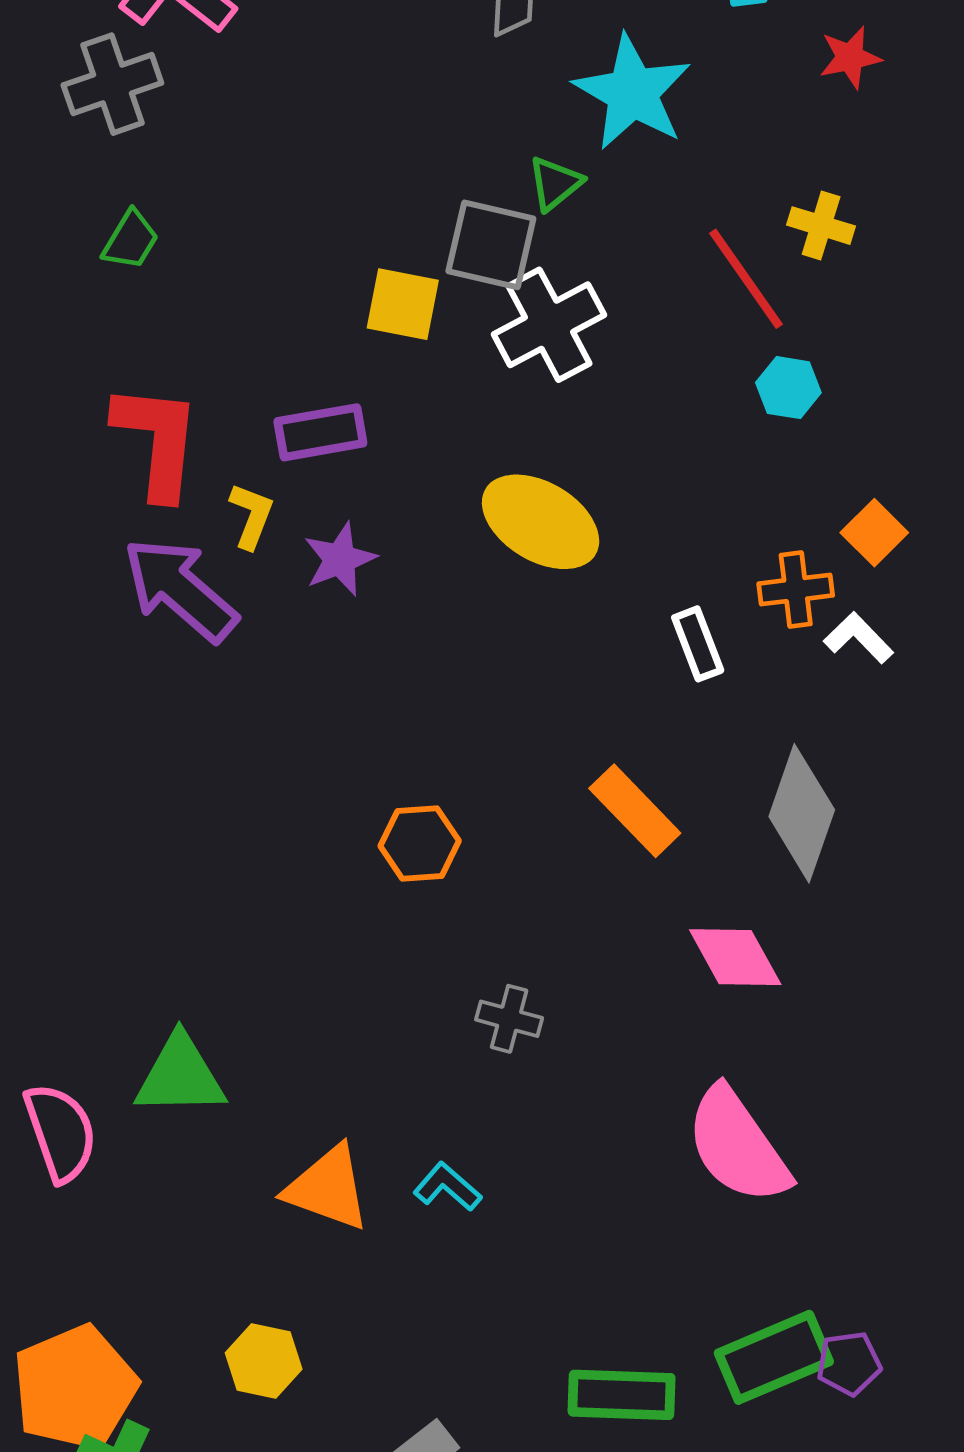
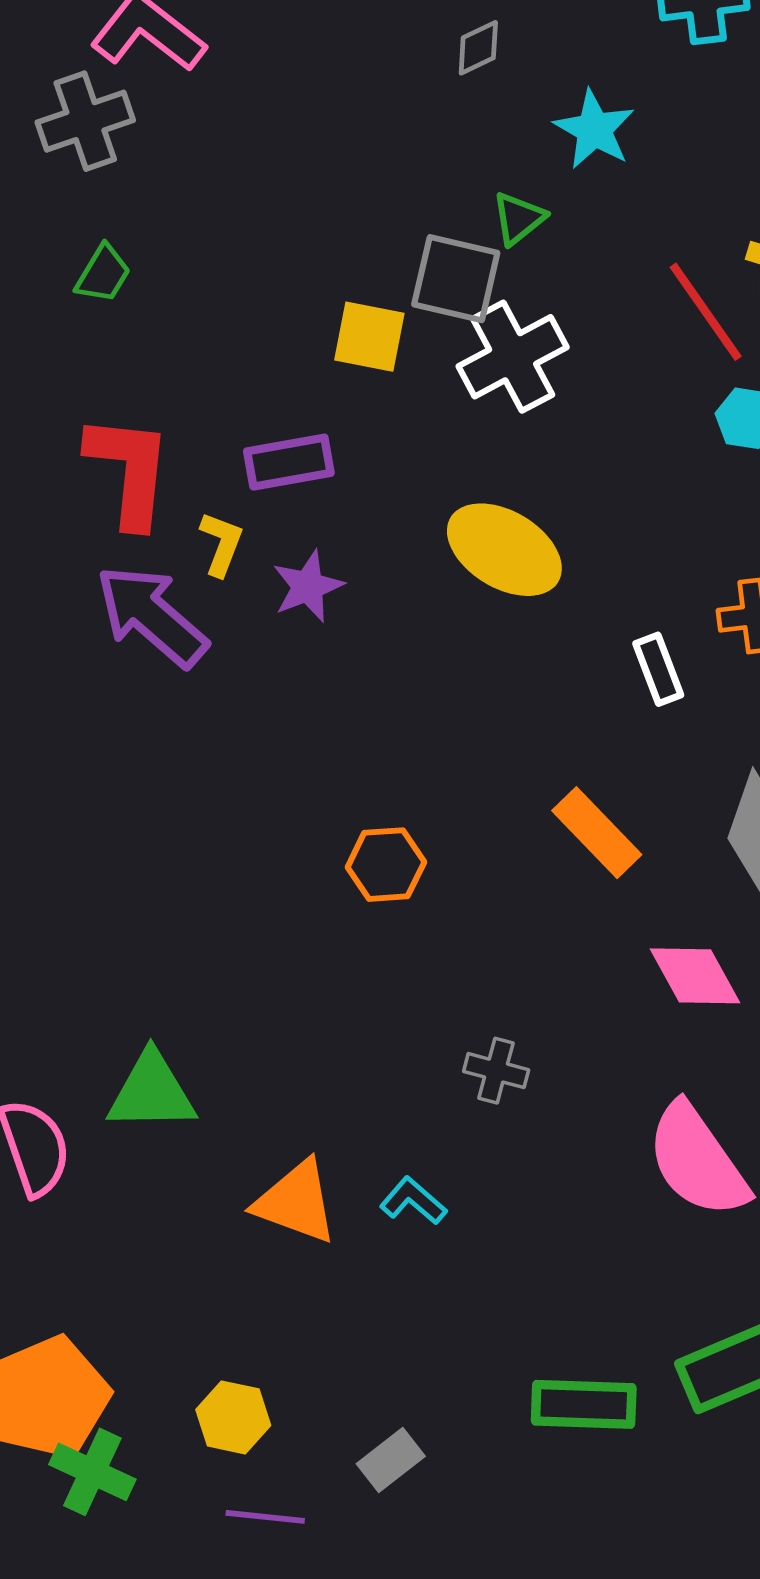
cyan star: (632, 93) -> (594, 129), size x0.7
gray cross: (509, 1019) -> (496, 1071), moved
yellow hexagon: (264, 1361) -> (233, 1417), moved

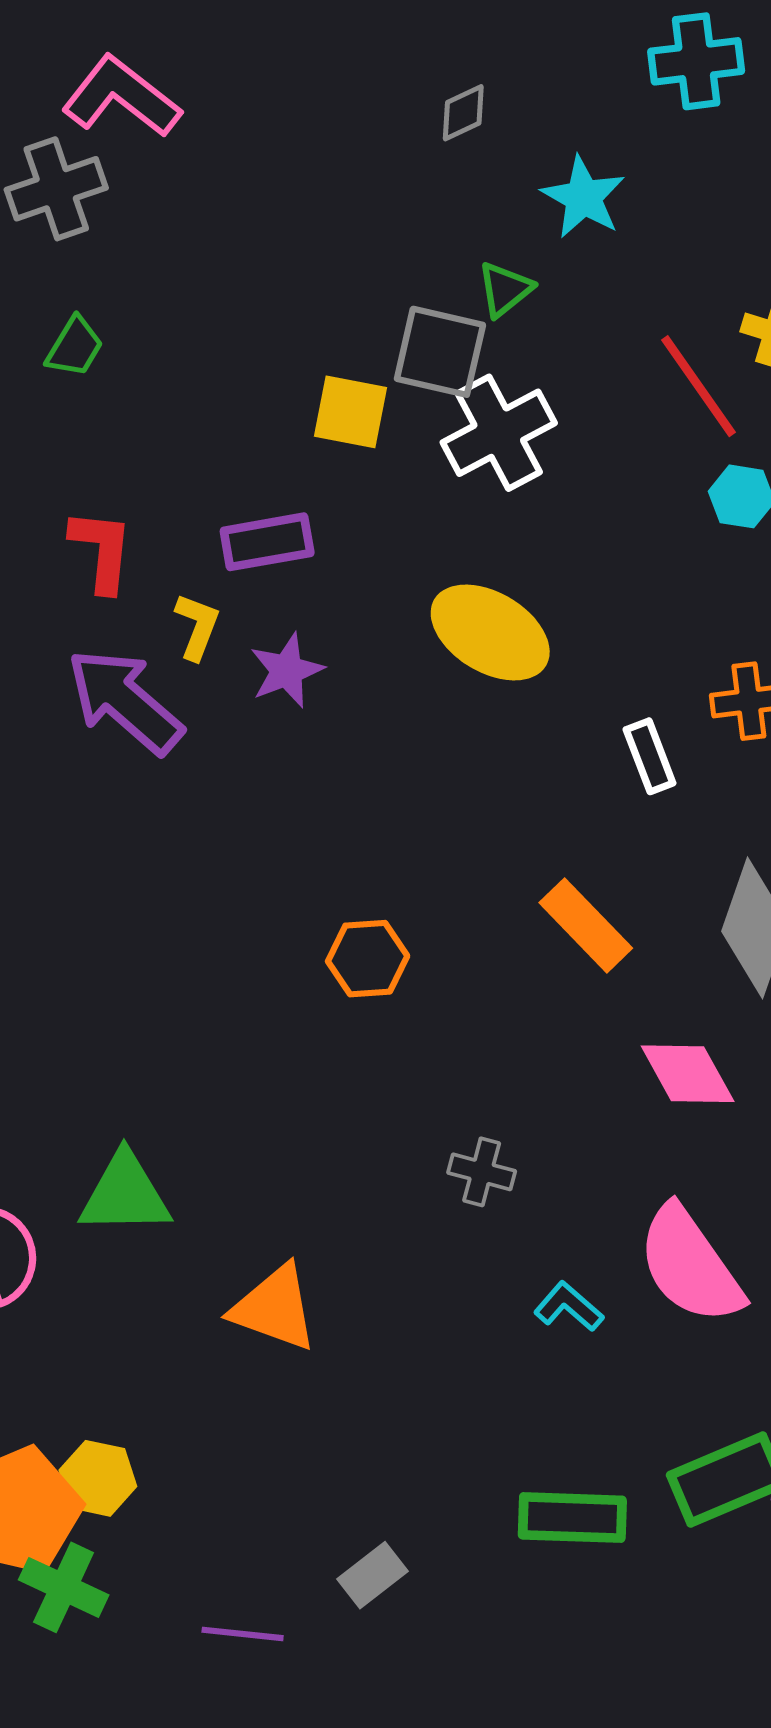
red L-shape: (129, 470) -> (102, 550), size x0.7
cyan L-shape: (413, 1201) -> (569, 1307), moved
yellow hexagon: (233, 1417) -> (98, 1478), moved

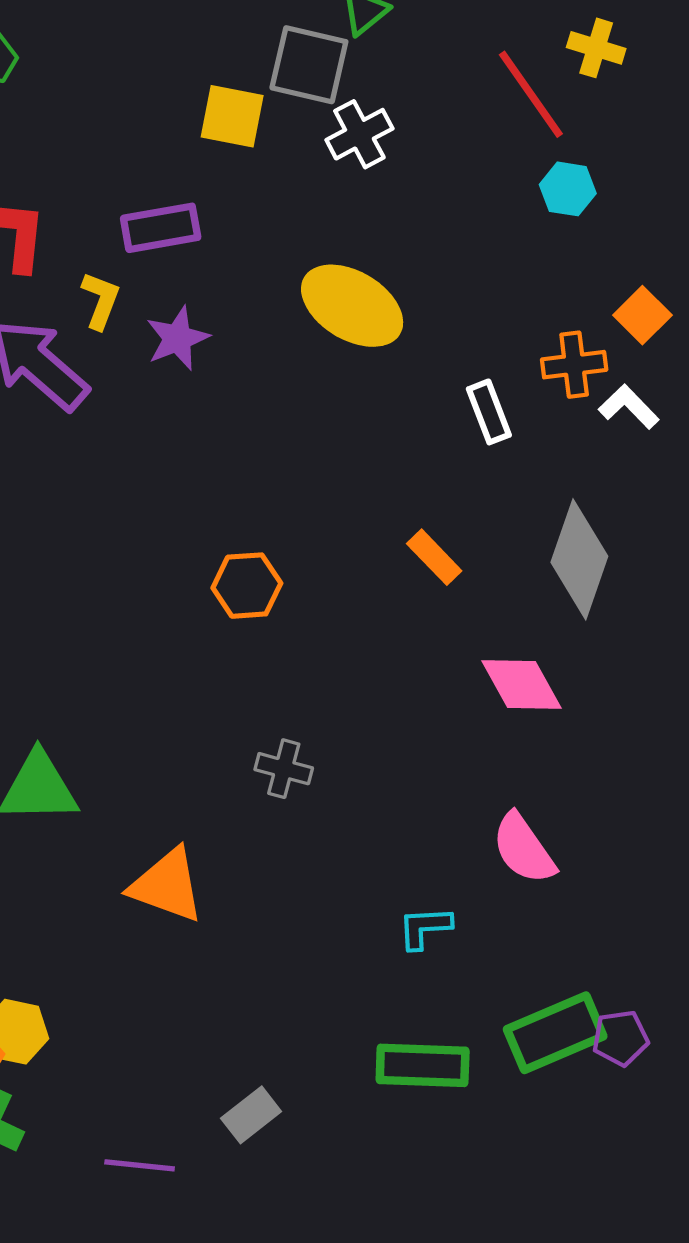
white cross: (499, 433) -> (359, 134), size x0.7
orange rectangle: (586, 925) -> (434, 557), size x0.7
gray cross: (482, 1172) -> (284, 769), moved
pink semicircle: (690, 1265) -> (524, 849), size x0.7
cyan L-shape: (569, 1307) -> (425, 928), moved, turned -44

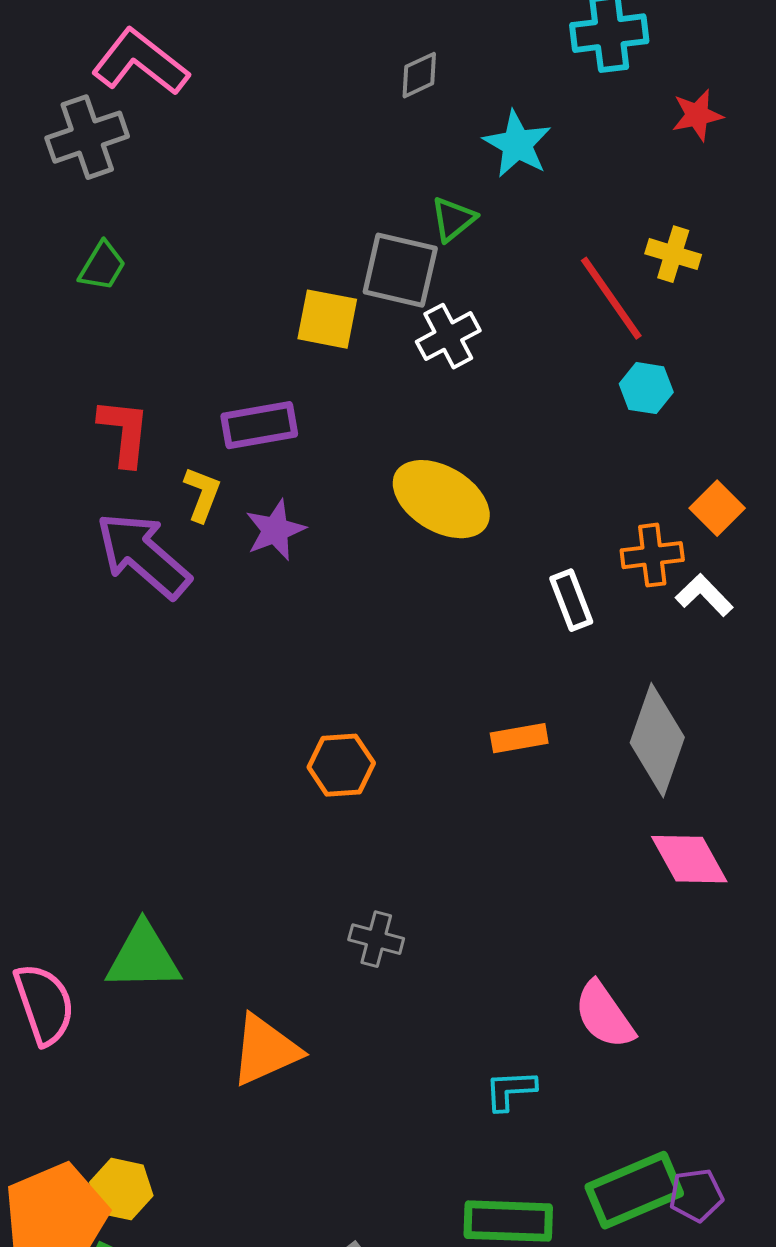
orange rectangle: (434, 557) -> (519, 738), turned -56
pink diamond: (521, 684) -> (689, 859), moved
orange triangle: (167, 885) -> (265, 1050), turned -44

